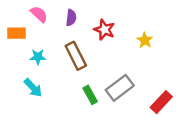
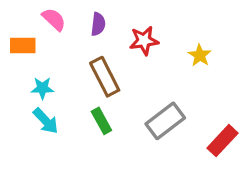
red star: (104, 30) -> (144, 41), turned -30
cyan star: (38, 57) -> (42, 88), moved
green rectangle: (90, 95) -> (101, 121), moved

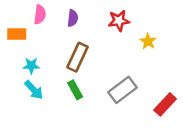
pink semicircle: (54, 19) -> (40, 15), turned 54
red star: (144, 41) -> (119, 21), moved
brown rectangle: (105, 77) -> (78, 57), turned 52

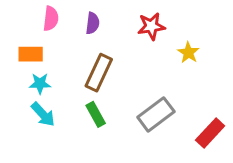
orange rectangle: (17, 34) -> (31, 54), moved

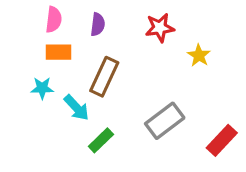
orange rectangle: (31, 54) -> (59, 52), moved
cyan arrow: (43, 114) -> (76, 108), moved
green rectangle: (96, 114) -> (101, 140), moved, turned 75

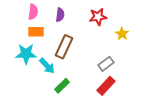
cyan star: (42, 88) -> (26, 54), size x1.5
gray rectangle: (165, 121) -> (106, 64), moved, size x0.7
red rectangle: (222, 140) -> (106, 86), moved

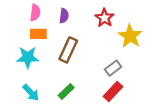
red star: (98, 17) -> (105, 18), turned -30
yellow star: (122, 34) -> (130, 36), size x1.6
cyan arrow: (47, 66) -> (31, 93), moved

